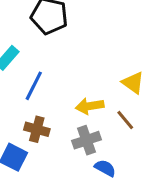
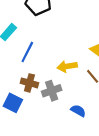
gray cross: (86, 140) -> (52, 91), moved

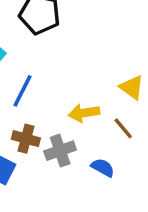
blue semicircle: (78, 111) -> (103, 168), moved

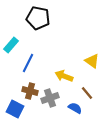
yellow arrow: (84, 113) -> (64, 76), turned 30
brown line: (123, 128) -> (87, 93), moved

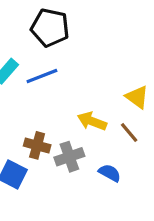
blue line: (28, 63) -> (42, 76), moved, turned 42
brown line: (87, 93) -> (129, 133), moved

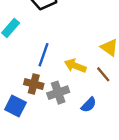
blue line: (42, 76) -> (43, 55), moved, turned -50
blue semicircle: (110, 173) -> (89, 105), turned 105

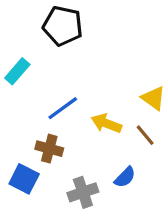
blue line: (43, 55) -> (63, 108), turned 35
gray cross: (58, 93) -> (83, 192), moved

